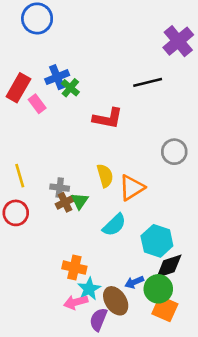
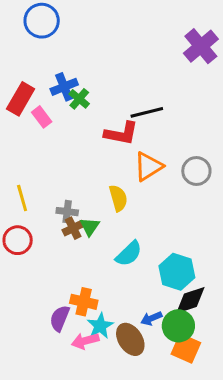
black line: (148, 82) -> (147, 112), moved
orange triangle: (132, 188) -> (148, 166), moved
purple semicircle: (98, 319) -> (60, 318), moved

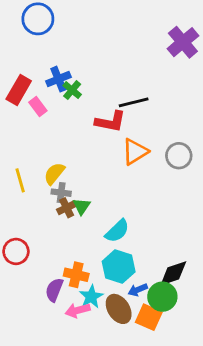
yellow semicircle: (118, 198) -> (54, 173), moved, turned -125
red circle: (18, 240) -> (16, 251), moved
cyan hexagon: (177, 272) -> (119, 267), moved
orange square: (186, 348) -> (149, 317), moved

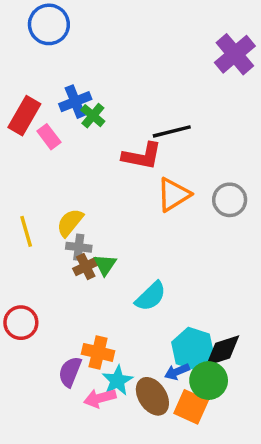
cyan hexagon: (119, 267) -> (193, 349), moved

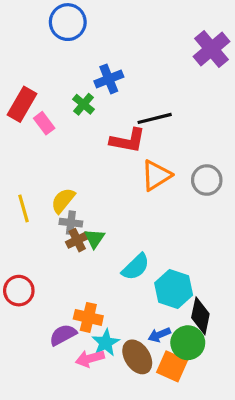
blue circle: (49, 24) -> (68, 22), moved
blue cross: (75, 102) -> (109, 79), moved
cyan hexagon: (193, 349) -> (174, 289), moved
black diamond: (223, 351) -> (200, 316), turned -60
purple semicircle: (70, 372) -> (63, 335), turned 40

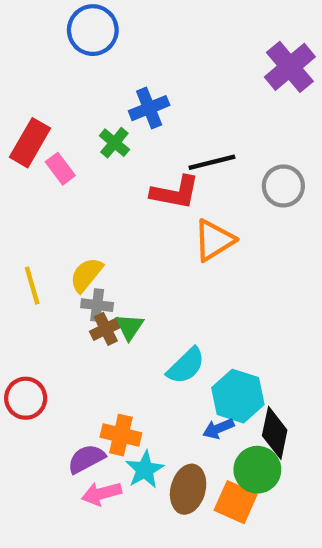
gray circle: (207, 180) -> (283, 186), moved
blue arrow: (159, 335) -> (218, 429), moved
brown ellipse: (137, 357) -> (188, 489), turned 48
pink arrow: (90, 358) -> (101, 494), moved

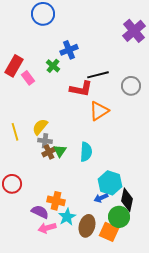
cyan semicircle: (186, 366) -> (86, 152), moved, turned -42
purple semicircle: (86, 459) -> (40, 212), turned 54

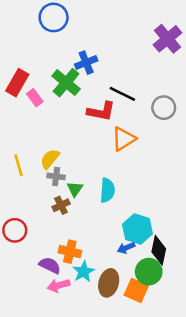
green cross: (53, 66) -> (66, 83), size x1.6
black line: (98, 75) -> (122, 94), turned 40
brown cross: (49, 152) -> (61, 205), moved

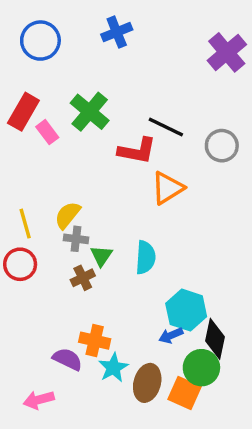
blue circle: (54, 17) -> (40, 41), moved
blue cross: (86, 63) -> (117, 32), moved
red circle: (15, 230) -> (20, 264), moved
pink arrow: (59, 285) -> (39, 400), moved

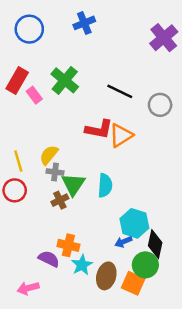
red L-shape: (137, 151) -> (99, 129), moved
green triangle: (101, 256) -> (73, 184), size x1.5

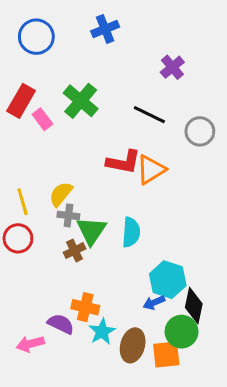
purple cross: (164, 38) -> (172, 67), moved, size x0.7
orange square: (133, 283) -> (166, 355), turned -30
pink arrow: (28, 288) -> (30, 344), moved

